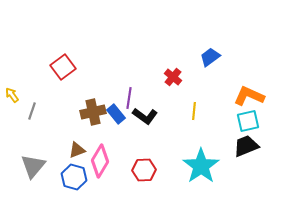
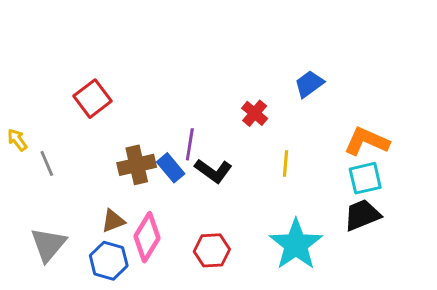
gray line: (32, 111) -> (47, 163), turned -42

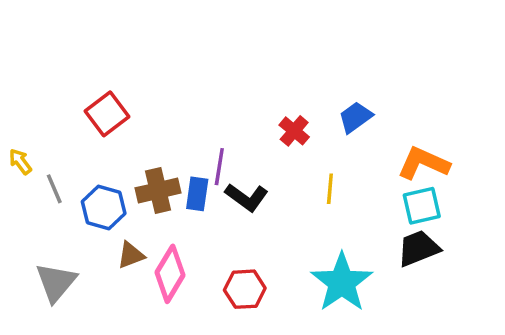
blue trapezoid: (309, 84) -> (355, 117), moved
blue rectangle: (171, 168) -> (197, 194), turned 48
blue hexagon: (109, 261) -> (104, 207), moved

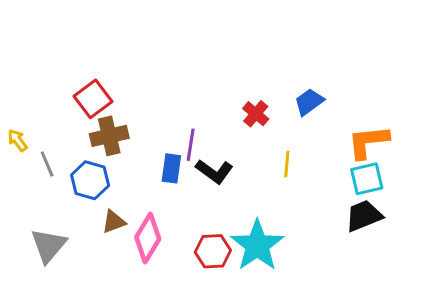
orange L-shape: (424, 163) -> (368, 142), turned -30
brown cross: (158, 190) -> (109, 136), moved
cyan star: (342, 282) -> (257, 245), moved

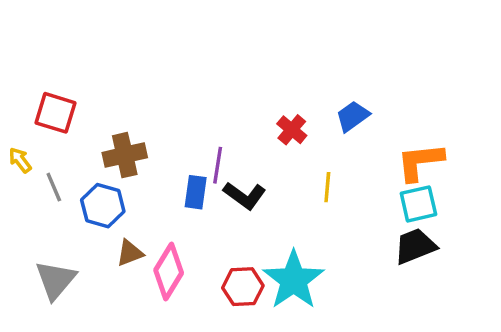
red square: (93, 99) -> (56, 113), moved, turned -36

